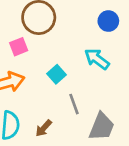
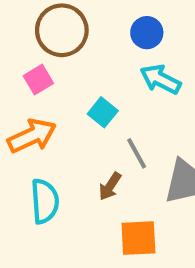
blue circle: (108, 21) -> (147, 33), moved
brown arrow: (44, 128) -> (110, 186), moved

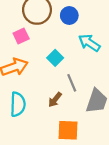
blue circle: (147, 33) -> (69, 15), moved

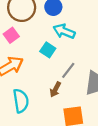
cyan arrow: (89, 43) -> (64, 31), moved
gray line: (72, 83) -> (68, 70), turned 72

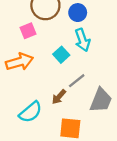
cyan arrow: (64, 31) -> (82, 40), turned -145
cyan semicircle: (21, 101) -> (31, 112), moved, turned 45

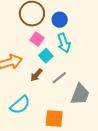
pink square: (28, 31) -> (37, 39), moved, turned -32
brown arrow: (59, 97) -> (36, 75), moved

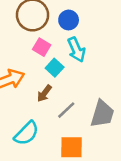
gray line: (59, 78) -> (66, 110), moved

